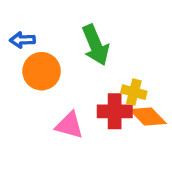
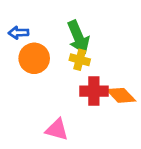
yellow cross: (134, 92) -> (80, 60), moved
pink triangle: (69, 125) -> (57, 130), moved

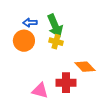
blue arrow: (18, 33) -> (30, 23), moved
red cross: (94, 91) -> (66, 83), moved

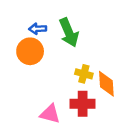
yellow cross: (56, 42) -> (84, 74), moved
orange diamond: (85, 67) -> (106, 84), turned 40

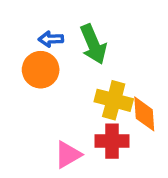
yellow cross: (84, 74) -> (114, 100), size x1.5
pink triangle: (50, 114) -> (68, 155), turned -45

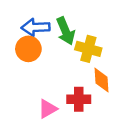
blue arrow: (51, 39) -> (36, 27), size x1.6
yellow cross: (114, 100) -> (88, 49), moved

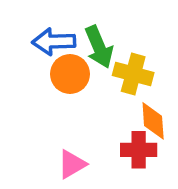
orange circle: (28, 49) -> (70, 74), moved
red cross: (79, 99) -> (139, 150), moved

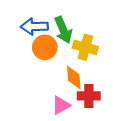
orange diamond: (153, 121) -> (74, 77), moved
pink triangle: (72, 164) -> (61, 105), moved

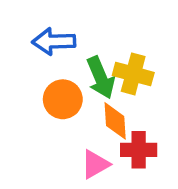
green arrow: (63, 30) -> (101, 78), moved
orange circle: (45, 47) -> (63, 99), moved

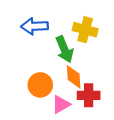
yellow cross: (133, 74) -> (85, 30), moved
orange circle: (63, 99) -> (40, 85), moved

